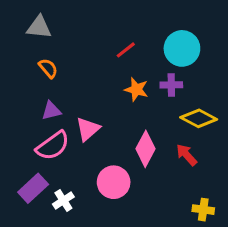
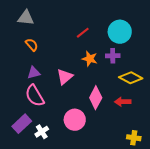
pink triangle: (88, 129) -> (65, 77), moved
pink semicircle: (53, 146) -> (35, 96), turned 95
red arrow: (187, 155) -> (123, 102), turned -49

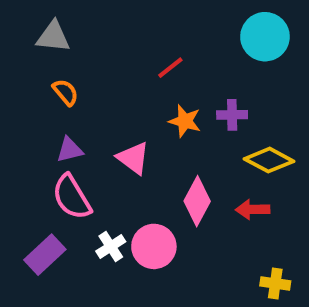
cyan circle: (120, 32) -> (265, 37), moved
pink triangle: (65, 77) -> (133, 158), turned -42
white cross: (42, 132) -> (111, 246), moved

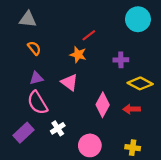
orange star: (185, 121) -> (78, 55), moved
pink circle: (154, 246) -> (90, 145), moved
yellow cross: (275, 283) -> (133, 148), moved

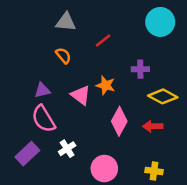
gray triangle: (28, 19) -> (66, 22), moved
orange semicircle: (34, 48) -> (63, 55), moved
orange star: (78, 55) -> (106, 85), moved

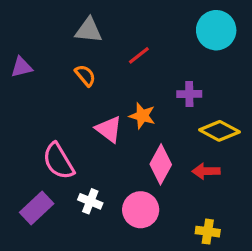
purple triangle: (42, 90) -> (22, 67), moved
white cross: (67, 149) -> (90, 201), turned -35
pink circle: (104, 169) -> (141, 210), moved

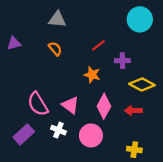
red line: (139, 55) -> (99, 45), moved
pink triangle: (109, 129) -> (70, 105), moved

